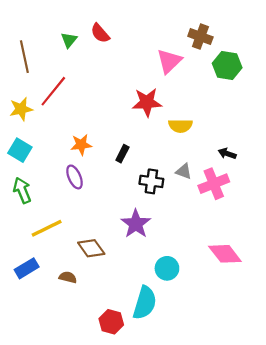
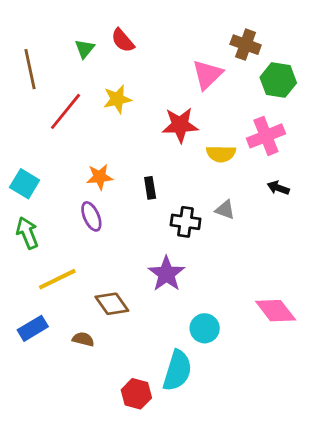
yellow star: (21, 109) -> (117, 99), moved
black rectangle: (122, 154) -> (150, 188), turned -36
pink cross: (214, 184) -> (266, 136), moved

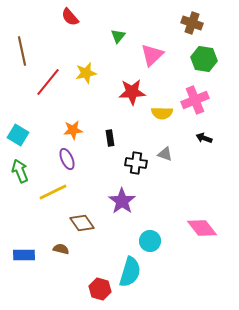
red semicircle: (123, 40) -> (70, 17), moved
brown cross: (246, 45) -> (192, 23), moved
green triangle: (85, 49) -> (118, 36), moved
yellow line: (57, 279) -> (53, 192), moved
blue rectangle: (33, 328) -> (24, 255), moved, turned 30

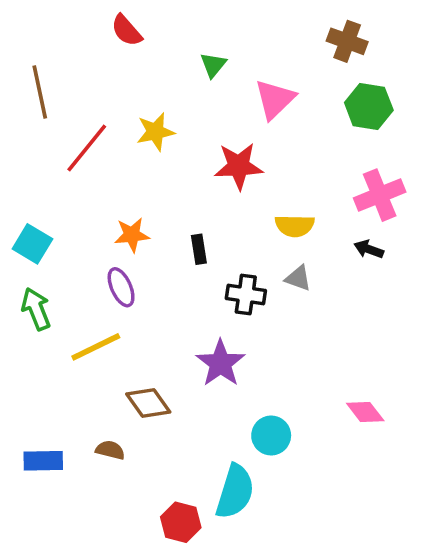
pink cross: (195, 100) -> (380, 195), moved
yellow semicircle: (162, 113) -> (295, 226), moved
pink diamond: (202, 228) -> (365, 412), size x0.7

